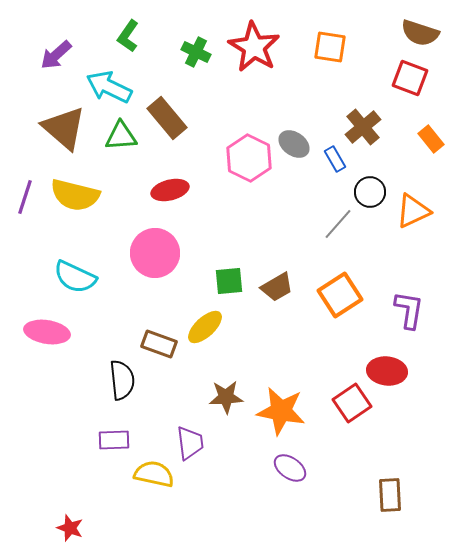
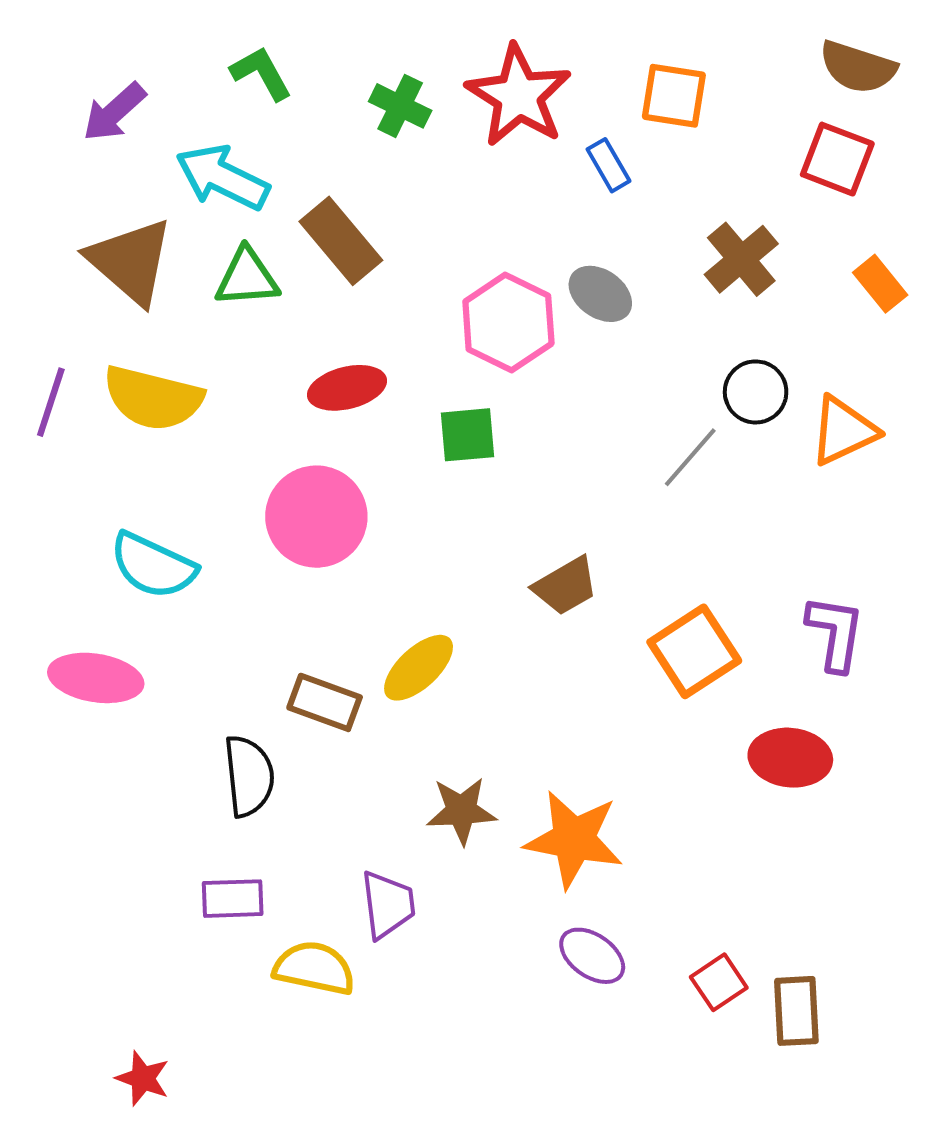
green L-shape: (128, 36) -> (261, 73), turned 116
blue rectangle: (335, 159) -> (608, 165), moved
green square: (229, 281) -> (468, 435), moved
orange square: (340, 295) -> (694, 651), moved
red square: (352, 403) -> (719, 982), moved, size x0.7

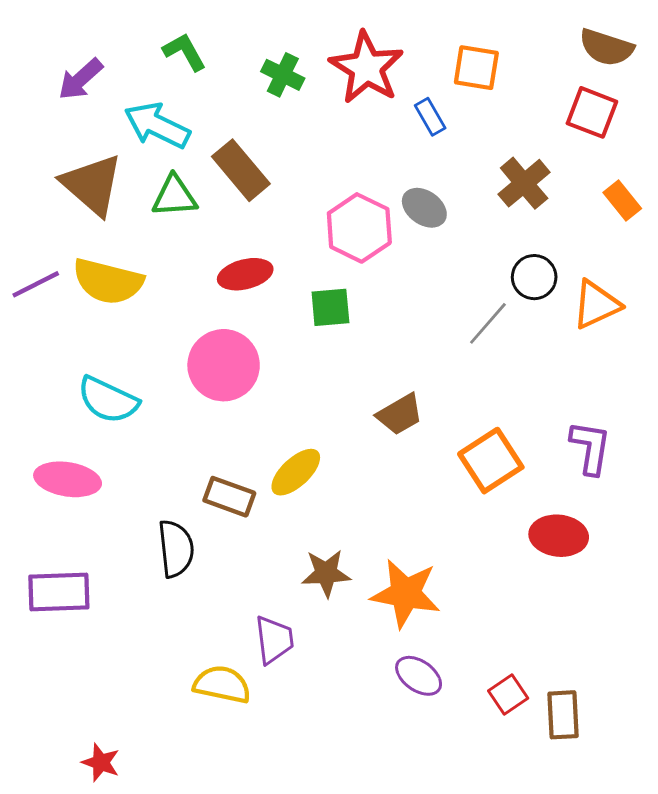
purple line: (51, 402) -> (36, 284), turned 45
purple rectangle: (233, 899) -> (59, 592), moved, size x1.4

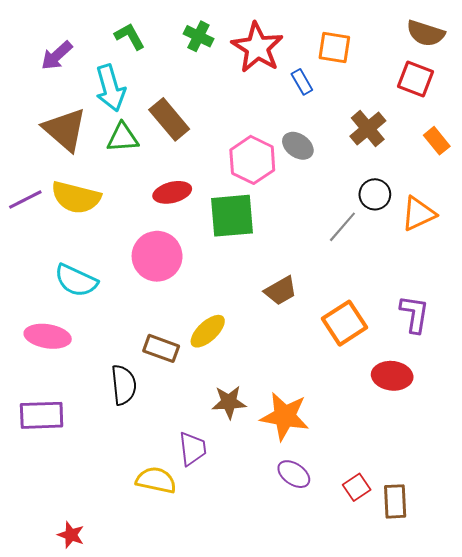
green cross: (283, 75) -> (199, 36), moved
cyan arrow: (157, 125) -> (110, 88), turned -132
green square: (330, 307) -> (232, 216), size x1.6

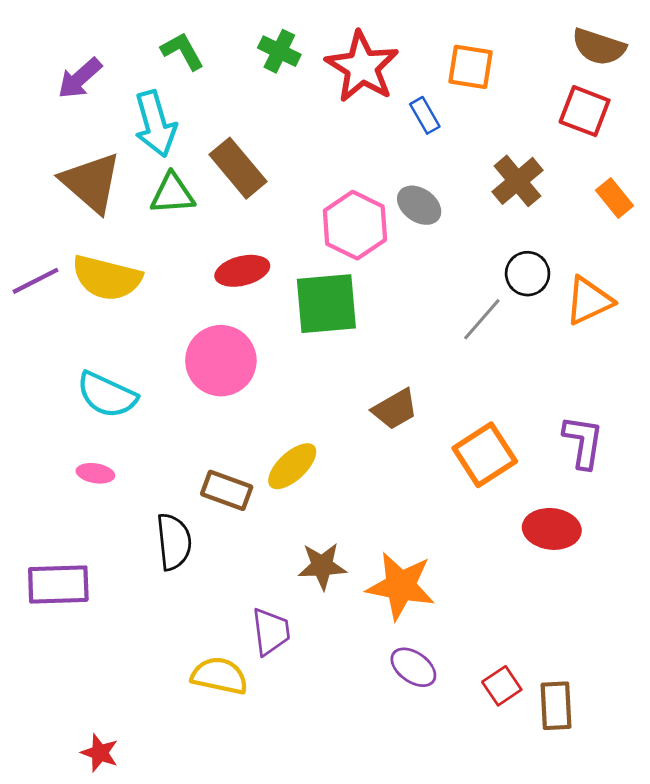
pink ellipse: (48, 336) -> (95, 473), moved, size x0.6

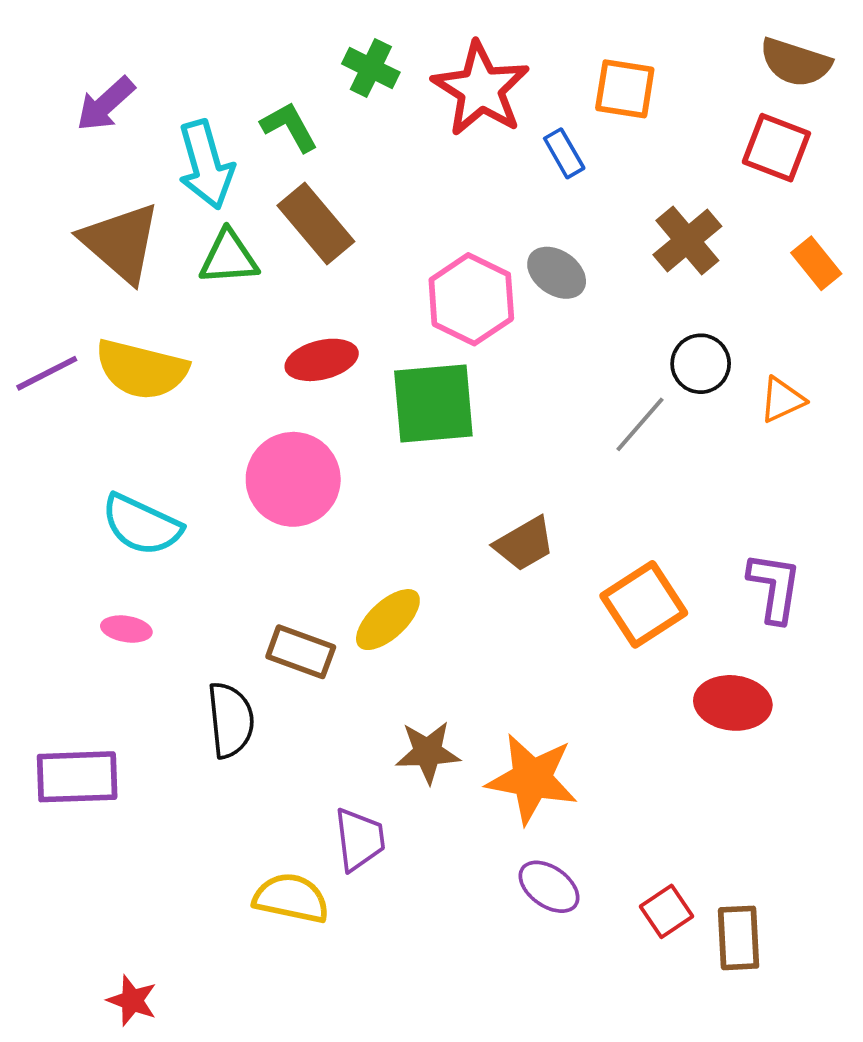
green L-shape: (182, 51) -> (289, 127), moved
orange triangle: (589, 301) -> (782, 400), size x0.7

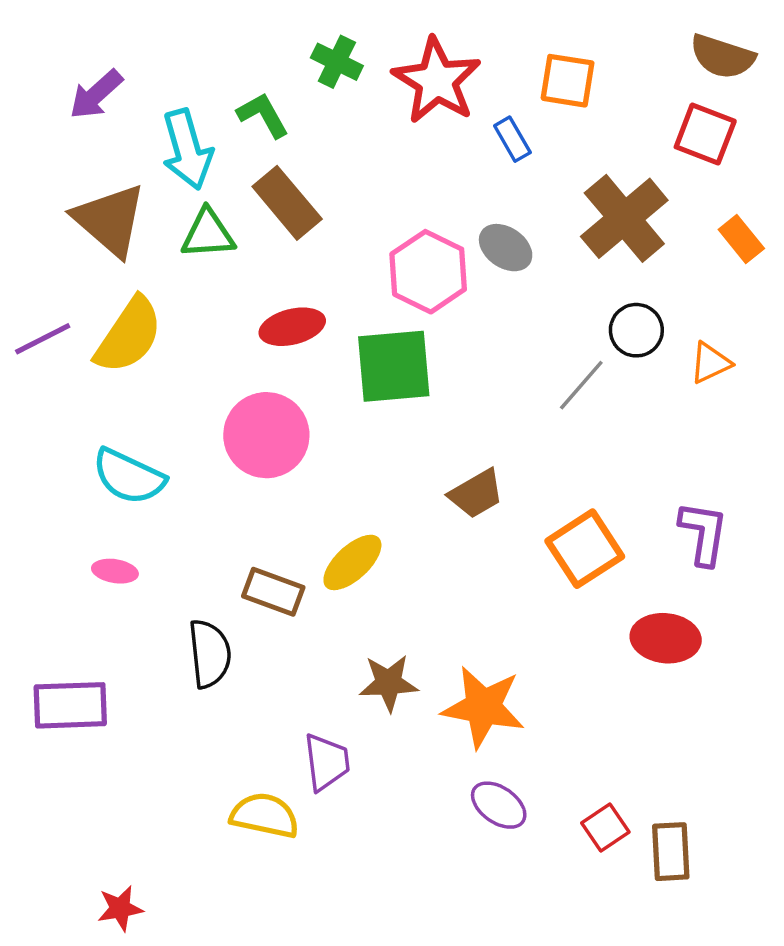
brown cross: (687, 241) -> (624, 218), size x1.4
yellow semicircle: (142, 369) -> (129, 335), turned -70
red star: (132, 1000) -> (120, 908), turned -30

